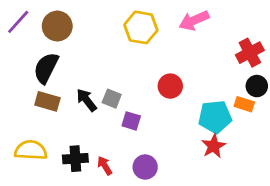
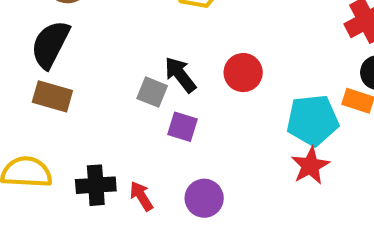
black arrow: (87, 100) -> (180, 75), moved

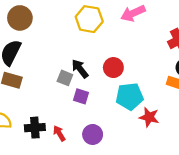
cyan pentagon: (312, 120) -> (130, 96), moved
red star: (310, 166) -> (149, 117), turned -30

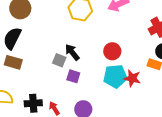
red circle: (113, 68) -> (112, 51), moved
red star: (149, 117) -> (132, 78), moved

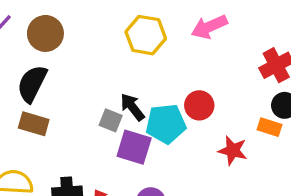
purple square: (73, 76) -> (134, 147), size x1.5
cyan pentagon: (115, 76) -> (166, 124), moved

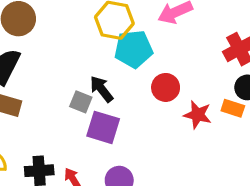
cyan pentagon: (166, 124) -> (134, 49), moved
red star: (233, 151) -> (198, 115), moved

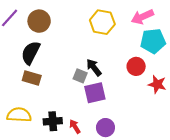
cyan pentagon: (134, 49) -> (153, 41), moved
purple square: (103, 127) -> (95, 93), turned -30

